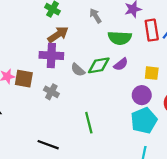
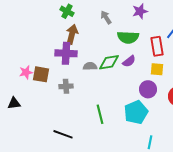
red rectangle: (152, 30) -> (157, 46), moved
brown arrow: (58, 35) -> (72, 34), turned -42
gray semicircle: (78, 70) -> (90, 66), turned 136
gray cross: (51, 92) -> (66, 86), turned -32
cyan pentagon: (144, 120) -> (136, 112), moved

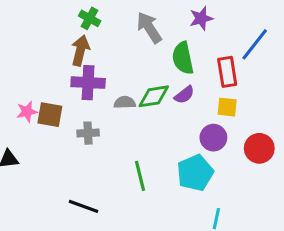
gray arrow: (106, 17) -> (149, 28), size x1.5
brown arrow: (72, 34) -> (80, 50), moved
green semicircle: (128, 37) -> (183, 58), turned 75

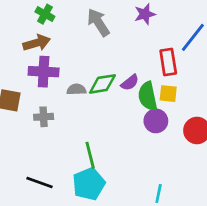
brown arrow: (80, 50) -> (37, 43), turned 60
green semicircle: (183, 58) -> (148, 96), moved
cyan pentagon: (195, 173) -> (89, 184), moved

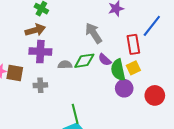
gray arrow: (98, 22) -> (94, 33), moved
purple semicircle: (130, 83) -> (105, 60), turned 80
yellow square: (168, 94) -> (133, 68), turned -32

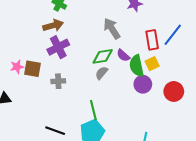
blue line: (152, 26) -> (173, 35), moved
purple cross: (40, 52) -> (58, 47), turned -30
gray semicircle: (65, 65) -> (102, 73), moved, turned -48

